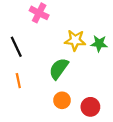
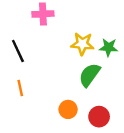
pink cross: (39, 13) -> (43, 14), turned -30
green semicircle: (59, 69) -> (90, 75), moved

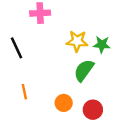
orange line: (20, 88) -> (24, 92), moved

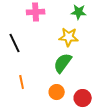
green star: (102, 45) -> (79, 12), moved
green semicircle: (84, 70) -> (63, 63), moved

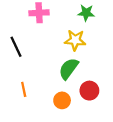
red circle: (83, 98) -> (89, 91), moved

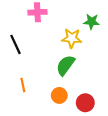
green star: (86, 13) -> (92, 22), moved
red circle: (89, 91) -> (85, 103), moved

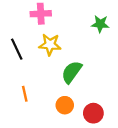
yellow star: (72, 38) -> (50, 45), moved

